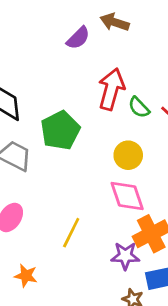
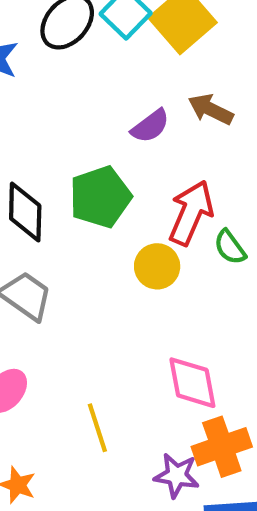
green pentagon: (60, 130) -> (100, 197), moved
yellow circle: (128, 155) -> (157, 266), moved
yellow line: (71, 233) -> (97, 428), turned -52

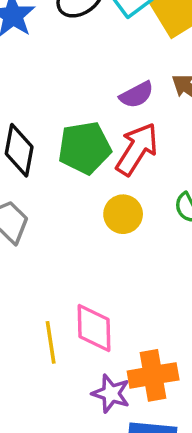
red arrow: (191, 213) -> (137, 149), moved
pink diamond: (192, 383) -> (94, 328), moved

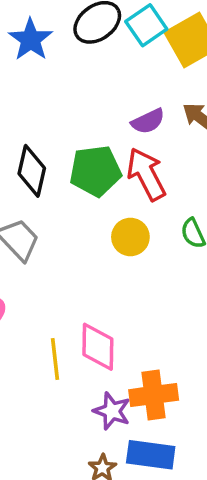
red arrow: (137, 149) -> (146, 174), turned -62

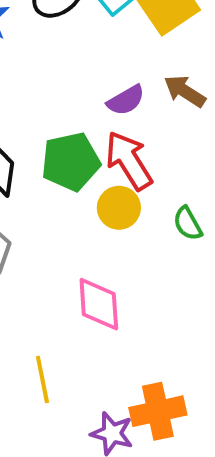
yellow circle: (130, 237) -> (119, 208), moved
pink diamond: (98, 347) -> (99, 304), moved

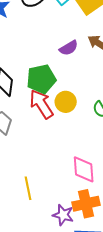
red arrow: (129, 161) -> (41, 104), moved
pink diamond: (99, 304) -> (84, 169), moved

